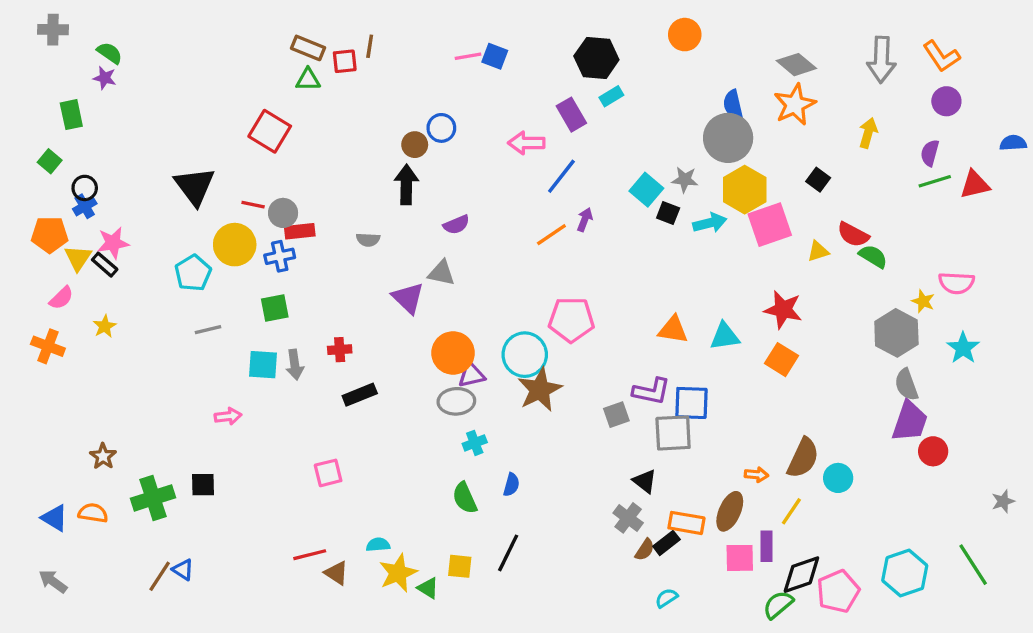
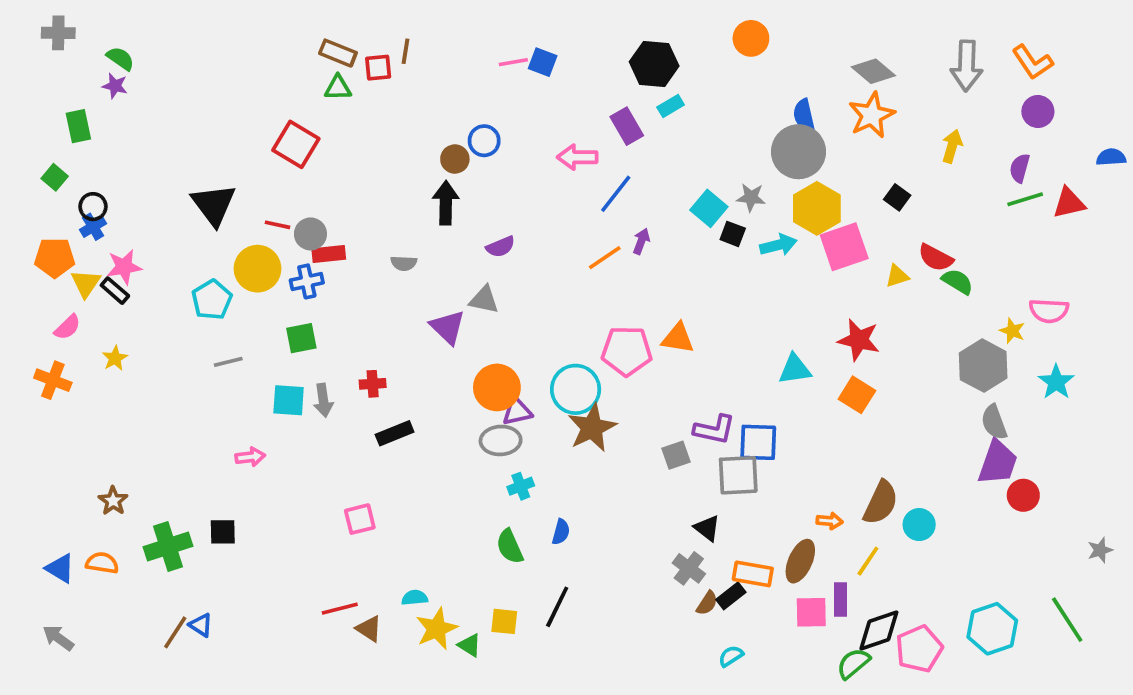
orange triangle: (673, 330) -> (678, 338), moved

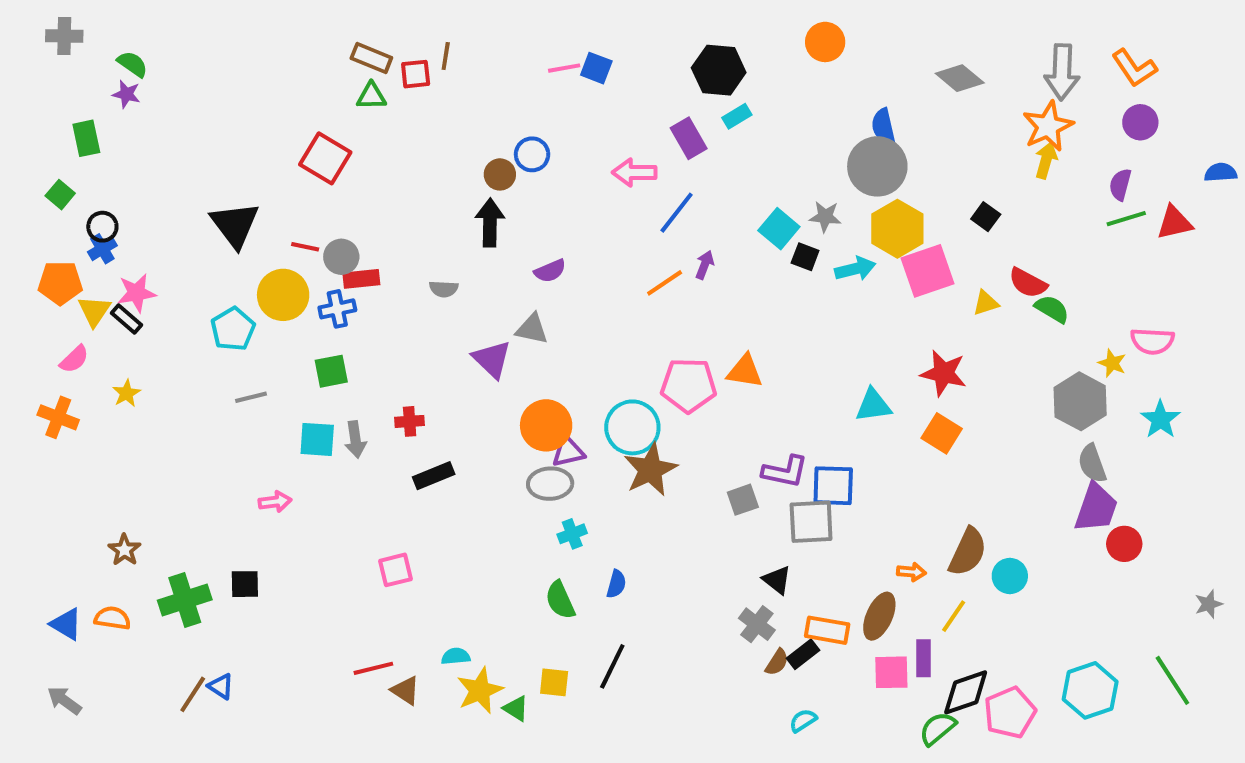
orange star: (872, 115) -> (1048, 126), moved

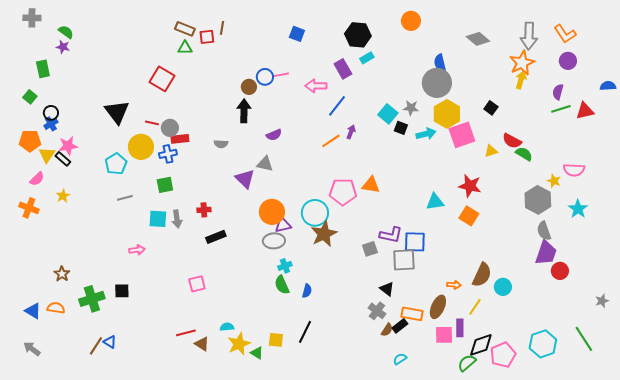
pink line: (564, 68) -> (281, 75), moved
green semicircle: (560, 600) -> (282, 285), moved

